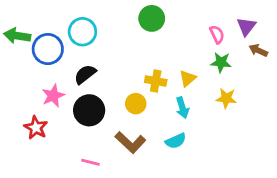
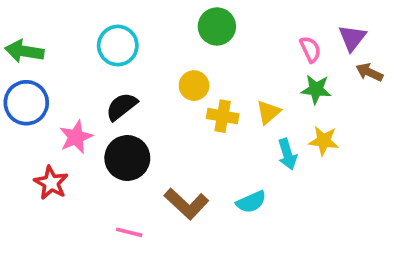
blue circle: (48, 49) -> (26, 103), moved
yellow circle: (136, 104) -> (194, 86), moved
cyan arrow: (182, 108) -> (287, 154), moved

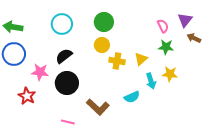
green circle: (217, 26) -> (104, 22), moved
pink star: (76, 137) -> (40, 72), turned 30
cyan semicircle: (251, 202) -> (132, 97), moved

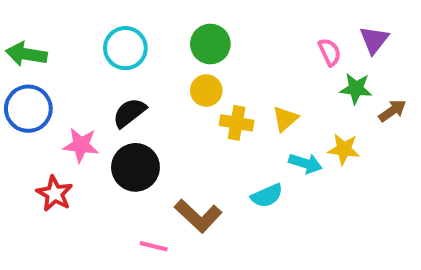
brown arrow: (194, 38) -> (392, 111), moved, turned 120
green star: (166, 47) -> (356, 88), moved
cyan arrow: (151, 81) -> (305, 163), turned -56
pink line: (68, 122) -> (154, 246), moved

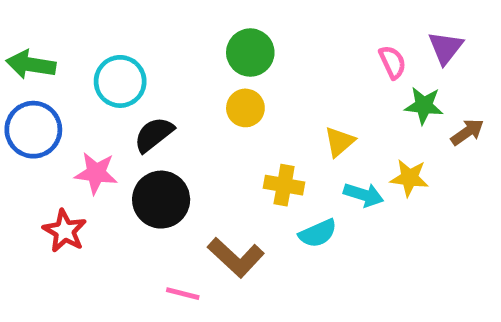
cyan circle: (125, 48) -> (120, 81), moved
yellow cross: (237, 123) -> (284, 185), moved

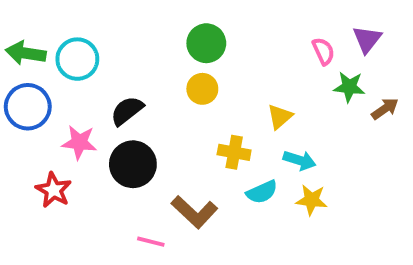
cyan circle: (120, 81) -> (77, 59), moved
yellow star: (409, 178) -> (311, 200), moved

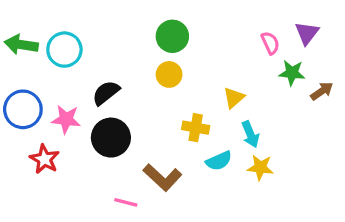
blue circle: (28, 107) -> (23, 109), moved
cyan arrow: (300, 160) -> (250, 134), turned 50

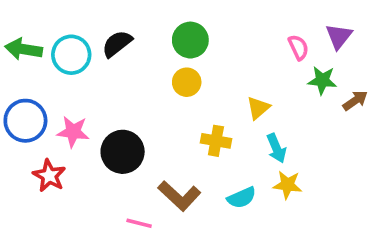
black semicircle: (106, 93) -> (117, 44), moved
cyan semicircle: (219, 161) -> (242, 198), moved

